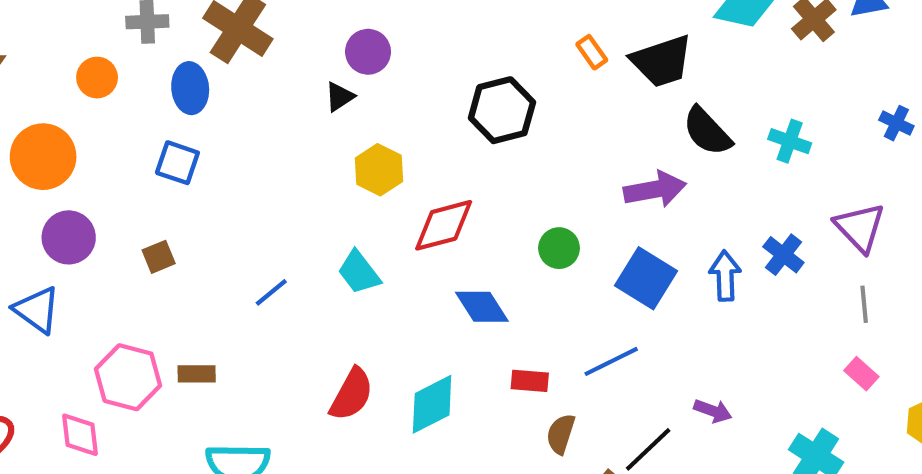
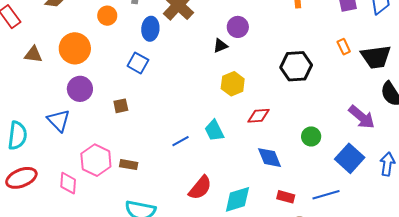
purple arrow: (655, 189) -> (362, 117), turned 40
red diamond: (444, 225) -> (258, 116), size x0.7
blue line: (271, 292) -> (180, 141), moved

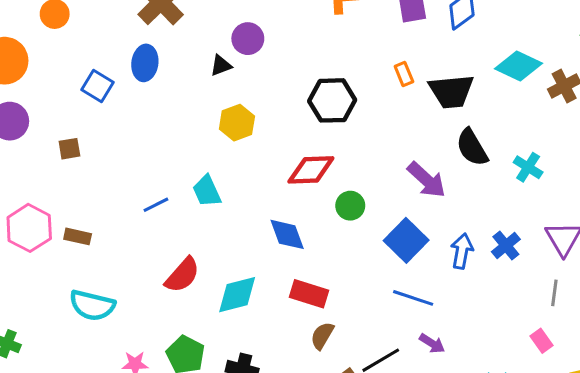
blue ellipse: (150, 29) -> (145, 63), moved
red diamond: (258, 116) -> (311, 170), moved, size x1.4
blue line: (326, 195) -> (413, 298), moved, turned 32
red rectangle: (286, 197) -> (309, 294), size x1.4

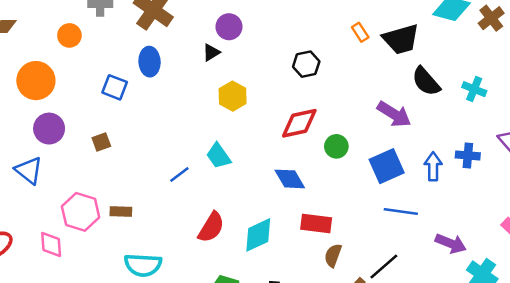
black hexagon: (332, 100) -> (306, 64), size x0.7
blue square: (406, 240) -> (387, 166), turned 32
blue cross: (506, 246) -> (468, 155), turned -35
purple arrow: (432, 343) -> (451, 243), moved, size x1.4

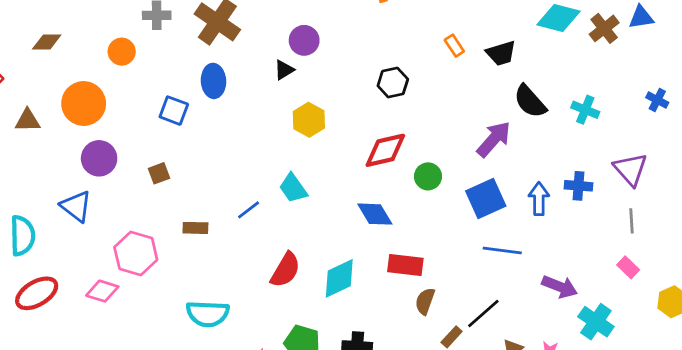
black trapezoid: (401, 39) -> (501, 53), size x0.7
purple arrow: (394, 114) -> (494, 139), turned -80
brown rectangle: (121, 212) -> (195, 228), moved
pink diamond: (51, 245) -> (102, 291), turned -68

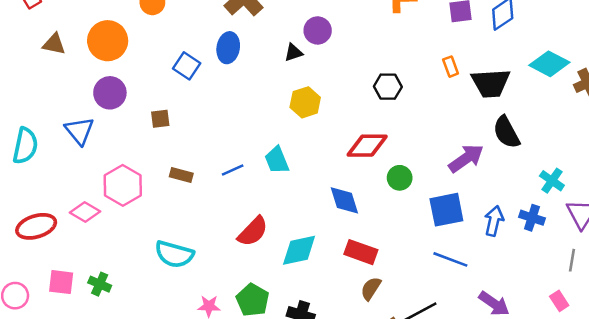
black trapezoid: (501, 53) -> (491, 83), size x1.4
cyan cross: (585, 110) -> (552, 181), moved
red ellipse: (37, 293) -> (36, 226), moved

